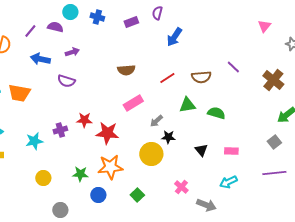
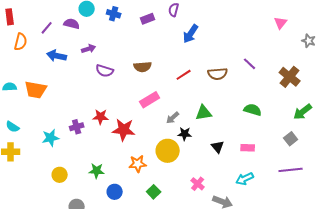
purple semicircle: (66, 81) -> (105, 71), moved
green triangle: (187, 105) -> (204, 113), moved
green semicircle: (216, 113) -> (253, 110), moved
orange star: (110, 167) -> (138, 164), moved, size x0.7

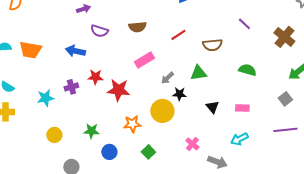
blue arrow: (57, 56) -> (75, 51), moved
brown semicircle: (218, 74) -> (212, 45), moved

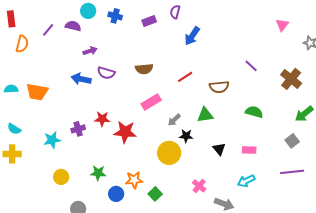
blue arrow: (75, 51) -> (81, 79), moved
orange star: (132, 124) -> (134, 180), moved

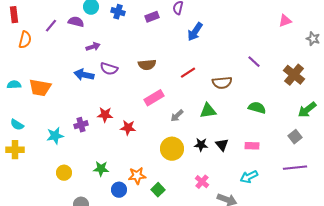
pink triangle: (282, 25) -> (285, 21), turned 32
red star: (125, 132) -> (128, 128), size x0.7
black star: (186, 136) -> (201, 145), moved

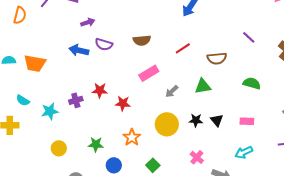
cyan semicircle: (17, 125) -> (23, 100), moved
orange star: (137, 176) -> (132, 137), moved, turned -30

